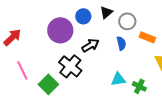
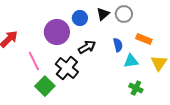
gray circle: (127, 21) -> (124, 14), moved
pink line: (22, 70) -> (34, 61), moved
cyan triangle: (118, 79) -> (131, 61), moved

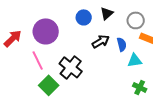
gray circle: (124, 14) -> (136, 20), moved
purple circle: (57, 32) -> (46, 31), moved
black arrow: (87, 47) -> (101, 41), moved

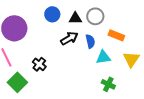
black triangle: (107, 13) -> (75, 18), moved, turned 40
gray circle: (136, 20) -> (95, 16), moved
black cross: (71, 67) -> (39, 64), size x0.6

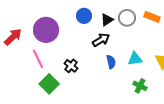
black triangle: (75, 18) -> (107, 20), turned -32
orange rectangle: (116, 35) -> (152, 17), moved
blue semicircle: (90, 41) -> (111, 62), moved

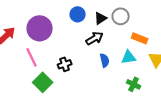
orange rectangle: (152, 17) -> (140, 38), moved
black cross: (71, 66) -> (65, 64), turned 32

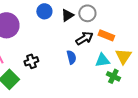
black arrow: (95, 38) -> (84, 38), moved
cyan triangle: (129, 57) -> (102, 60), moved
green cross: (134, 84) -> (113, 76), moved

